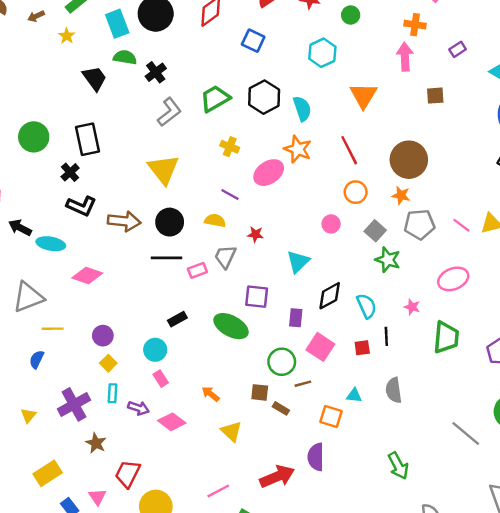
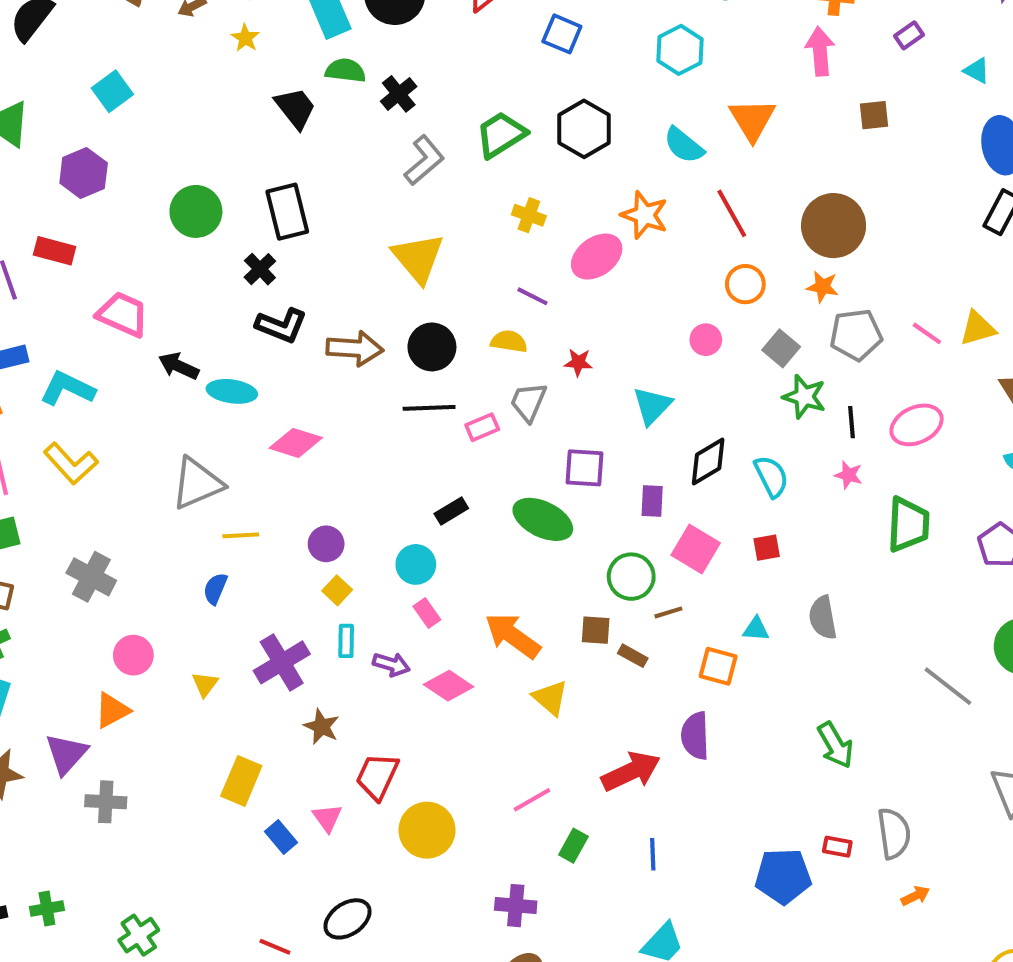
cyan semicircle: (302, 109) -> (684, 145), moved, turned 150
black line: (386, 336) -> (852, 422), moved
orange arrow: (211, 394) -> (513, 636), size x1.8
yellow rectangle: (48, 473) -> (241, 781), turned -32

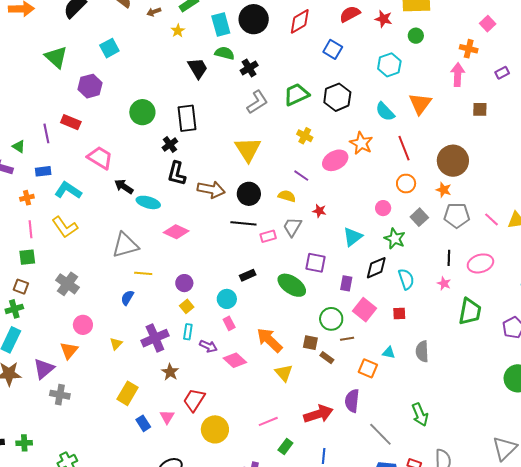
black L-shape: (281, 325) -> (177, 173), turned 75
green star: (804, 397) -> (395, 239), moved
gray line: (948, 686) -> (380, 434), moved
orange triangle: (112, 710) -> (69, 350), turned -30

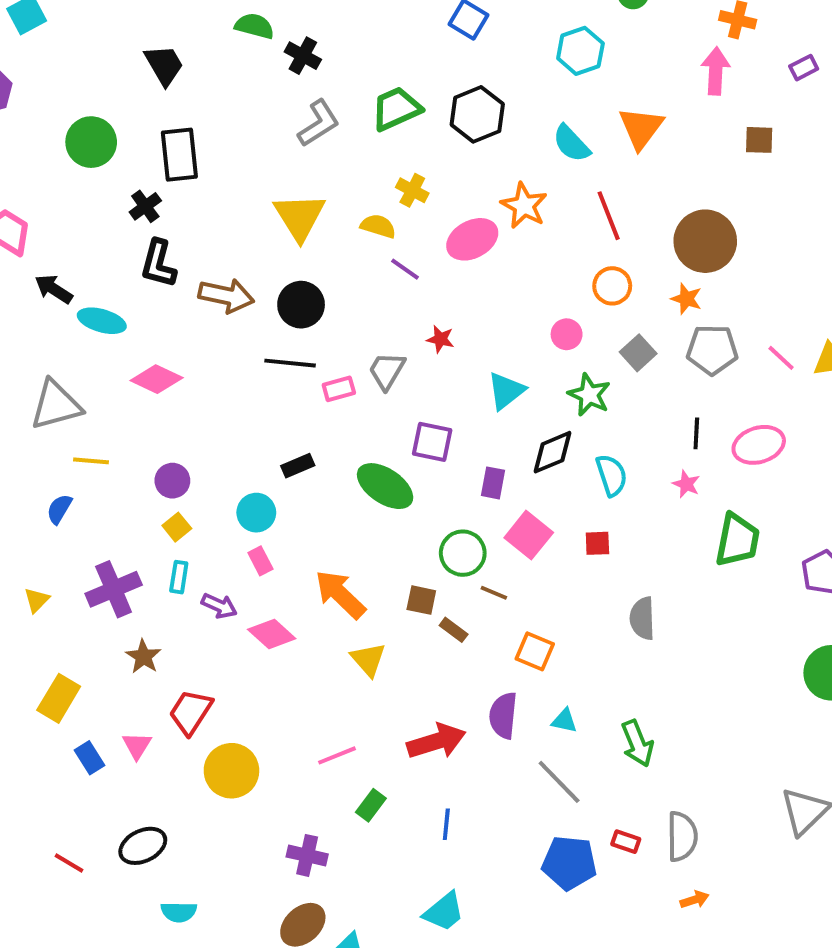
black trapezoid: (198, 68) -> (164, 65), moved
black cross: (249, 68) -> (303, 56), turned -30
yellow semicircle: (287, 196) -> (378, 226), moved
brown line: (347, 339) -> (494, 593), turned 32
cyan triangle: (389, 353) -> (564, 721), moved

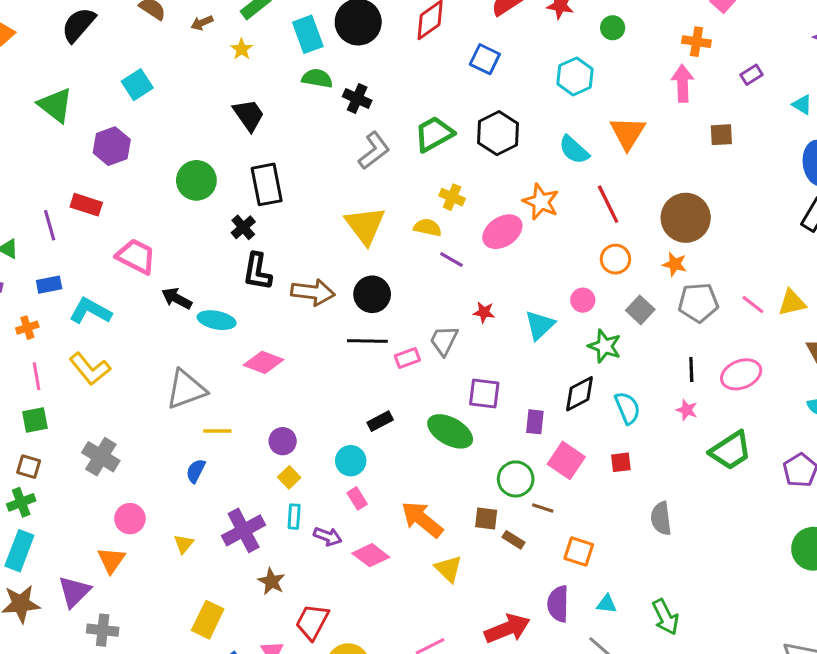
cyan triangle: (506, 391) -> (540, 325), moved
green trapezoid: (737, 540) -> (731, 451), turned 51

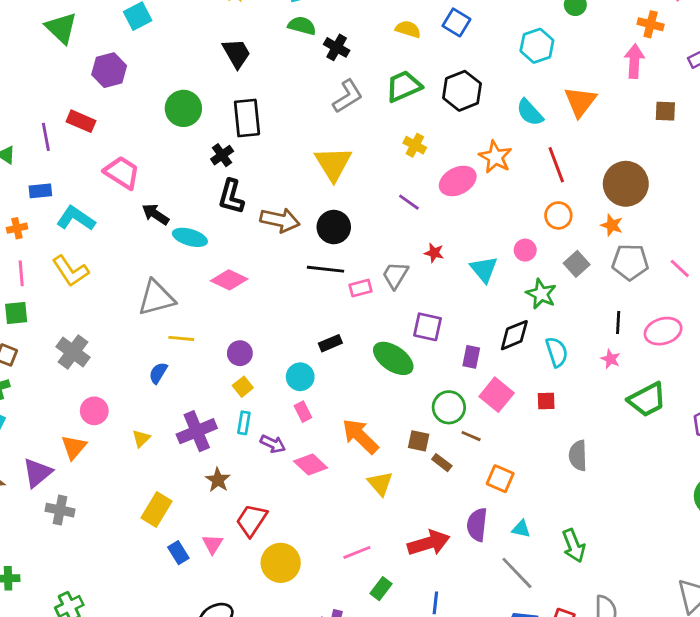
yellow semicircle: (428, 228) -> (408, 29), moved
cyan triangle: (540, 325) -> (484, 269), turned -32

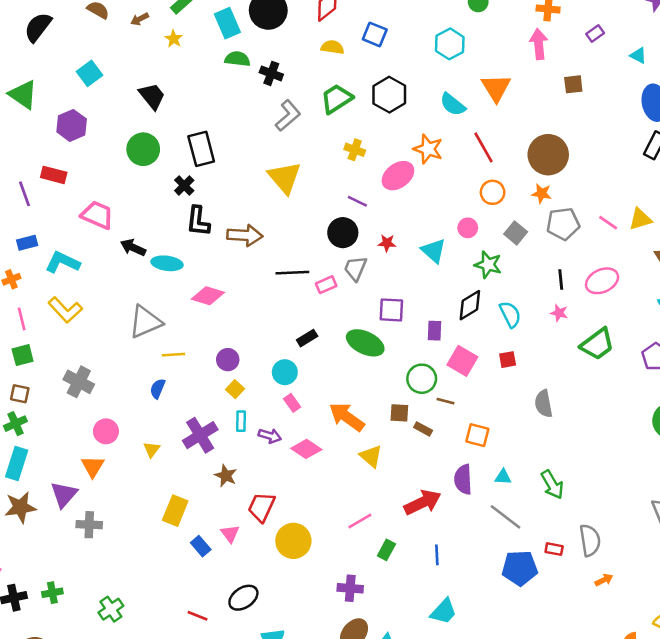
black trapezoid: (237, 53) -> (152, 96), moved
black circle: (334, 227) -> (343, 233), moved

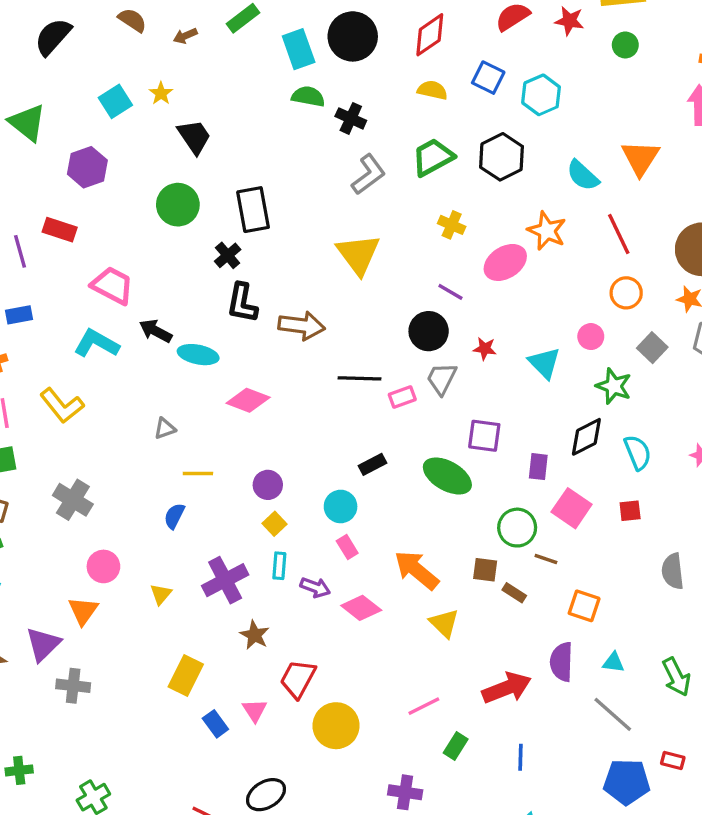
yellow star: (174, 39) -> (161, 93), moved
cyan hexagon: (450, 44) -> (541, 95), moved
cyan L-shape: (63, 262) -> (96, 343), moved
gray triangle: (145, 322) -> (165, 428), size x0.5

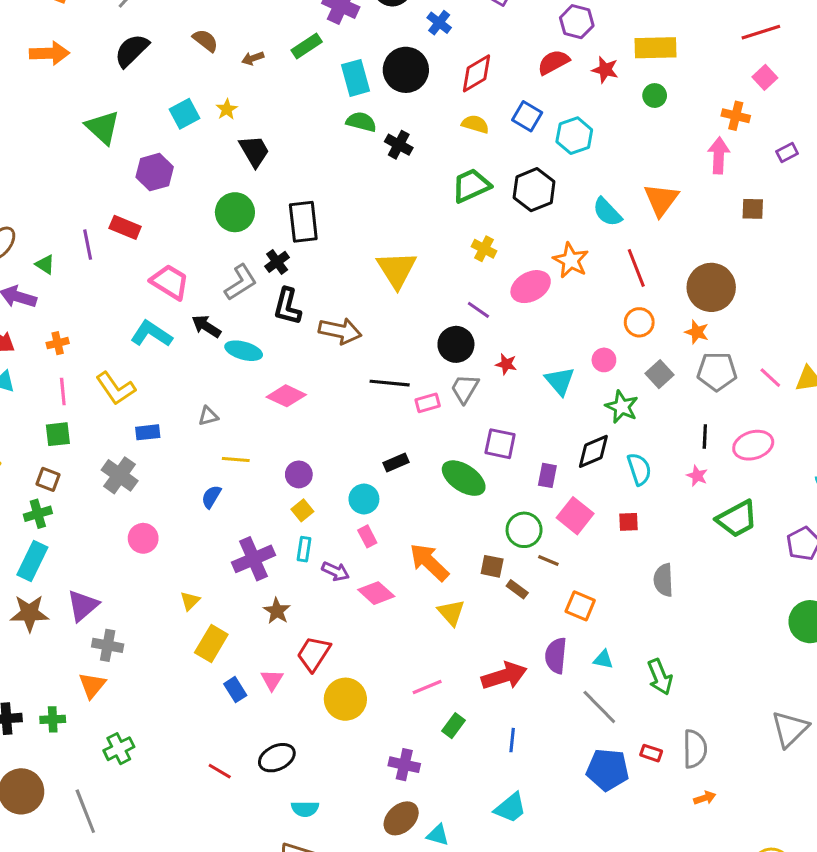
gray L-shape: (368, 174) -> (241, 282), moved
blue rectangle: (19, 315) -> (148, 432), moved
yellow triangle: (161, 594) -> (190, 601), moved
orange triangle: (83, 611) -> (92, 685), moved

